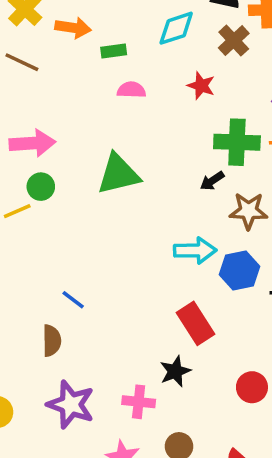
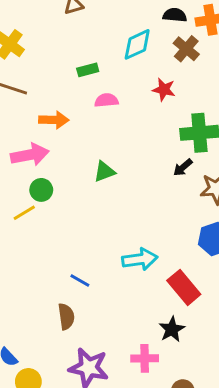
orange arrow: (73, 28) -> (54, 120), moved
green triangle: (118, 174) -> (104, 172), size x0.6
cyan arrow: (195, 250) -> (140, 259), moved

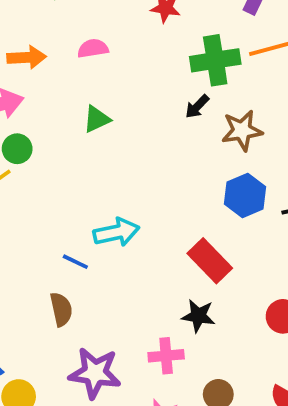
pink semicircle: (106, 100) -> (93, 48), moved
cyan arrow: (140, 259) -> (116, 232), moved
black star: (172, 329) -> (198, 316), turned -30

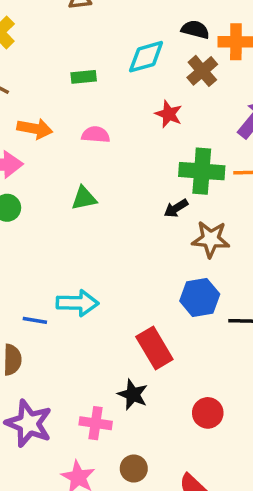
blue line: (75, 262) -> (35, 320), turned -30

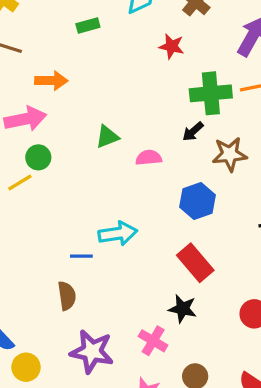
pink semicircle: (96, 135) -> (149, 158), moved
blue hexagon: (200, 298) -> (198, 201), moved
pink cross: (96, 423) -> (153, 341), turned 32

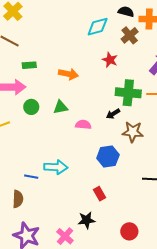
green rectangle: (88, 26) -> (29, 65), moved
orange arrow: (51, 81) -> (68, 74), moved
green circle: (38, 157) -> (31, 107), moved
red rectangle: (195, 263) -> (99, 194), size x0.6
black star: (183, 309) -> (87, 220), turned -30

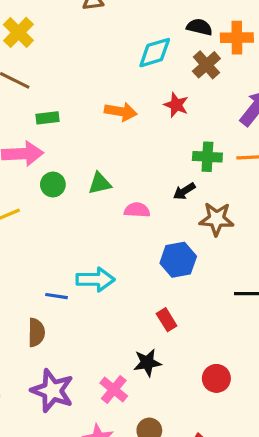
orange arrow: (68, 74) -> (121, 112), moved
green cross: (128, 93) -> (207, 157), size x0.7

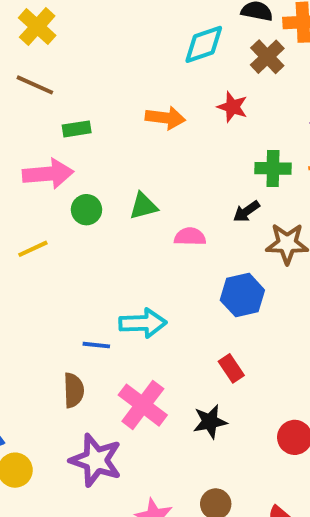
pink cross: (114, 389) -> (143, 405), moved, size x1.4

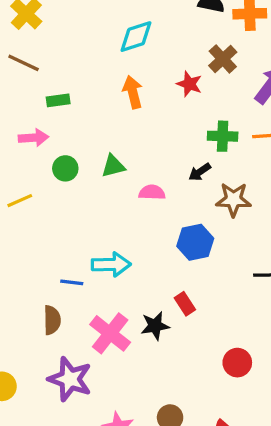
cyan diamond: (204, 44) -> (136, 37), moved
brown cross: (267, 57) -> (223, 59), moved
orange arrow: (165, 118) -> (133, 92), turned -112
pink arrow: (48, 174) -> (33, 138), size x0.7
black star: (210, 422) -> (155, 326), moved

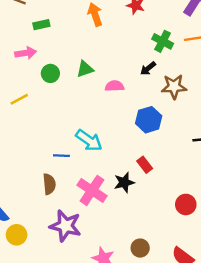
green cross: (223, 136) -> (163, 41), turned 30
cyan arrow: (111, 264) -> (89, 140), turned 40

